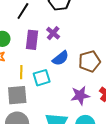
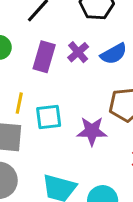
blue semicircle: (61, 58) -> (114, 54), moved
purple star: (80, 95) -> (92, 131), moved

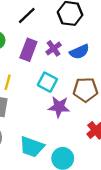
cyan square: (49, 117) -> (47, 82), moved, turned 30

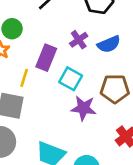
purple rectangle: (28, 50) -> (46, 58), moved

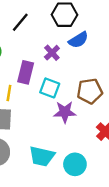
blue semicircle: (109, 44) -> (78, 40), moved

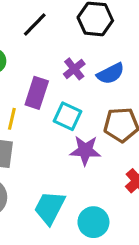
blue semicircle: (78, 40) -> (111, 74), moved
cyan trapezoid: (42, 156) -> (50, 208), turned 100

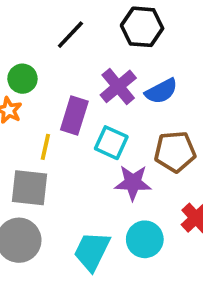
purple cross: (74, 69) -> (118, 86), size x1.4
cyan circle: (93, 222) -> (145, 239), moved

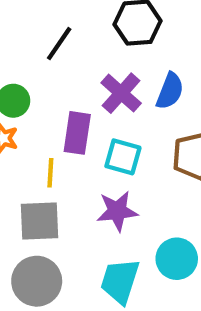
blue semicircle: (161, 91) -> (170, 91), turned -32
purple star: (133, 183) -> (117, 211), moved

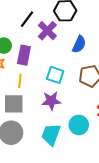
purple cross: (121, 93) -> (47, 31), moved
purple rectangle: (77, 133) -> (24, 55), moved

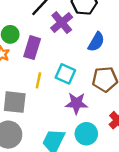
yellow line: (20, 81) -> (38, 80), moved
purple star: (51, 101) -> (76, 103), moved

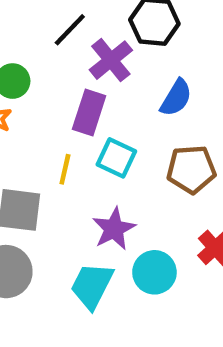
purple rectangle: (32, 48) -> (89, 113), moved
purple star: (76, 103) -> (114, 229), moved, turned -30

